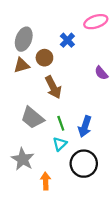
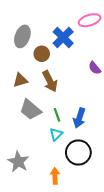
blue cross: (67, 40) -> (63, 37), size x1.5
brown triangle: (22, 65) -> (20, 80), moved
gray star: (23, 159) -> (18, 162), moved
orange arrow: (46, 181) -> (55, 176), moved

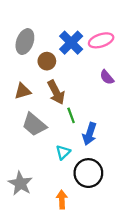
pink ellipse: (90, 20) -> (101, 40), moved
green line: (57, 115) -> (71, 115), moved

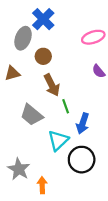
blue cross: (71, 43) -> (43, 19), moved
brown triangle: (23, 91) -> (12, 73), moved
cyan triangle: (63, 152) -> (58, 140), size x1.5
orange arrow: (62, 200) -> (42, 185), moved

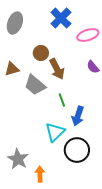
blue cross: (43, 19) -> (61, 18), moved
gray ellipse: (23, 38) -> (15, 23), moved
brown arrow: (52, 85) -> (57, 69), moved
gray trapezoid: (32, 115) -> (35, 85), moved

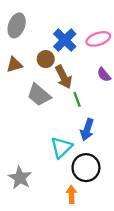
blue cross: (61, 18) -> (65, 40), moved
brown triangle: (12, 69) -> (14, 65), moved
green line: (62, 100) -> (77, 99), moved
orange arrow: (40, 174) -> (71, 194), moved

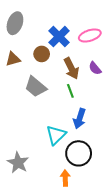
brown arrow: (64, 77) -> (71, 68), moved

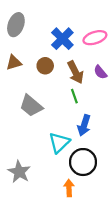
brown circle: (42, 54) -> (45, 66), moved
gray trapezoid: (35, 87) -> (31, 106), moved

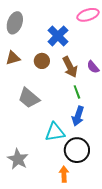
pink ellipse: (95, 38) -> (88, 15), moved
green line: (74, 96) -> (77, 92), moved
cyan triangle: (59, 143) -> (55, 132), turned 35

